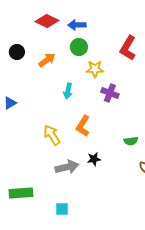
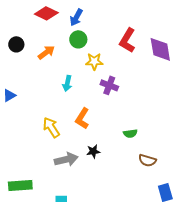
blue arrow: (77, 25) -> (76, 17), turned -60

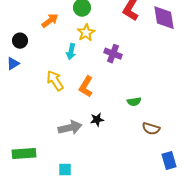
black circle: (16, 44) -> (20, 41), moved
yellow star: (94, 61) -> (86, 33), moved, turned -30
yellow arrow: (51, 127) -> (55, 81), moved

